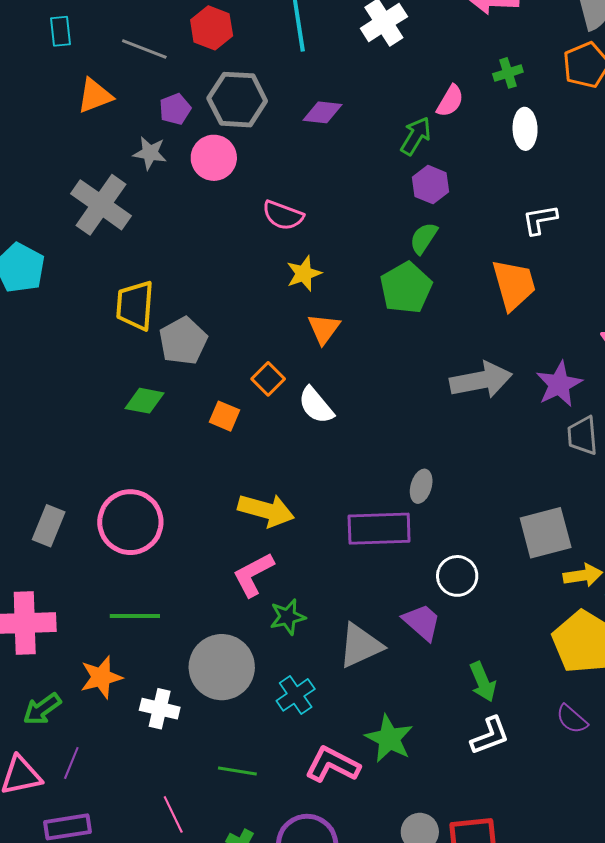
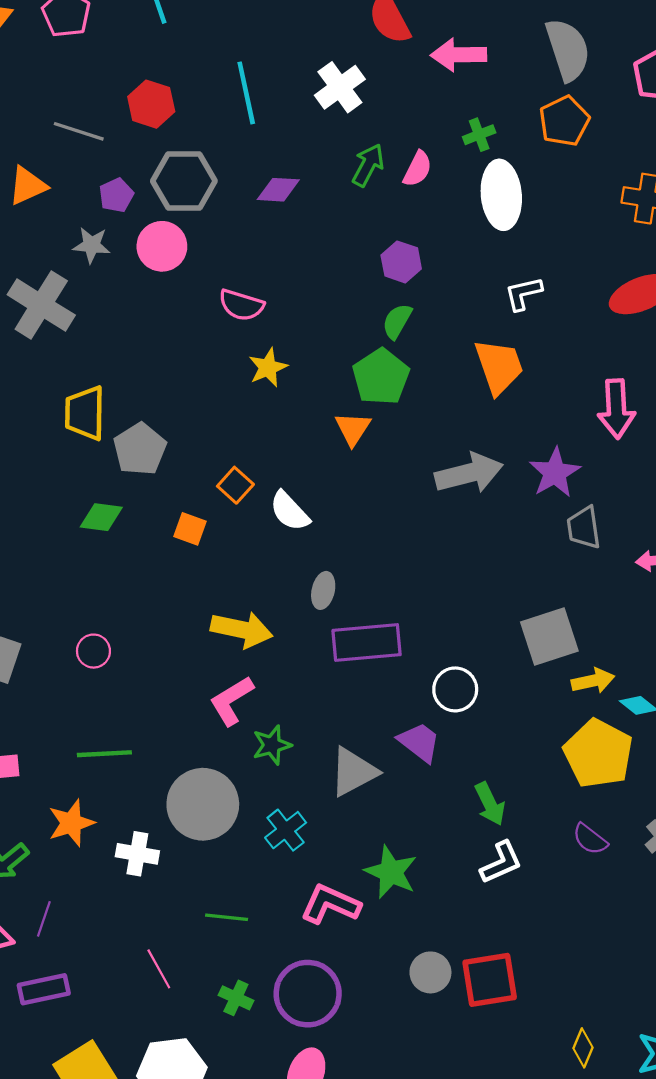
white ellipse: (525, 129) -> (501, 195), size x1.5
green arrow: (416, 136) -> (368, 165), moved
orange triangle: (324, 329) -> (353, 429), moved
gray ellipse: (421, 486) -> (323, 590), moved
pink circle: (130, 522) -> (93, 651), size x0.5

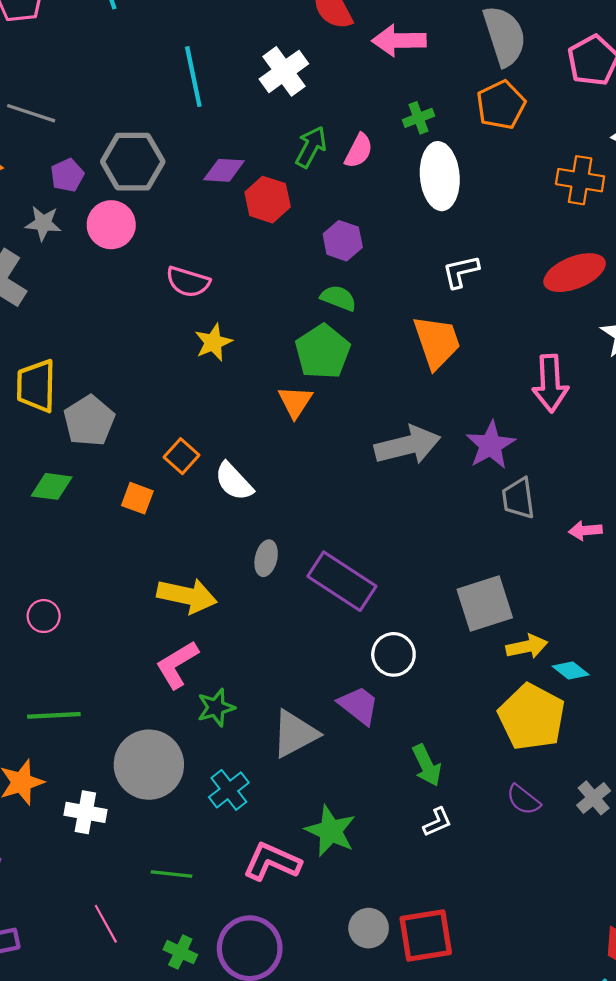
red hexagon: (151, 104) -> (268, 200), moved
green semicircle: (397, 321) -> (338, 298), turned 81
purple rectangle: (367, 642) -> (342, 581), moved, turned 38
white L-shape: (501, 863) -> (437, 822), size x0.7

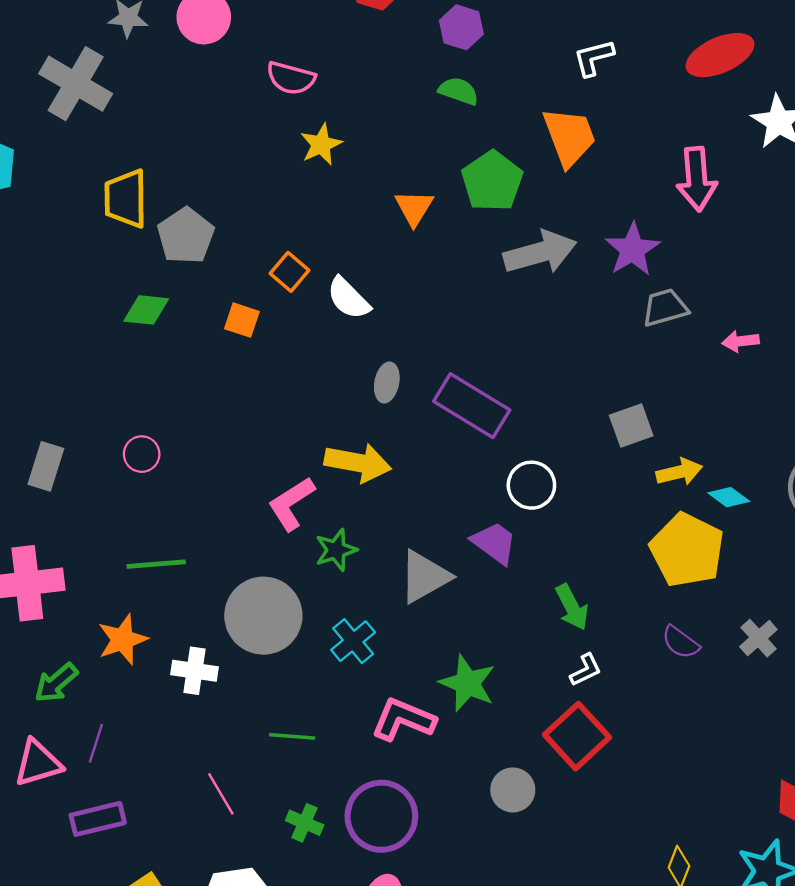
green pentagon: (323, 352) -> (492, 181), moved
gray trapezoid: (518, 498) -> (665, 308), turned 84
yellow arrow: (187, 596) -> (358, 463), moved
gray square: (485, 603) -> (631, 426), size x0.7
red square: (426, 936) -> (577, 736), moved, turned -32

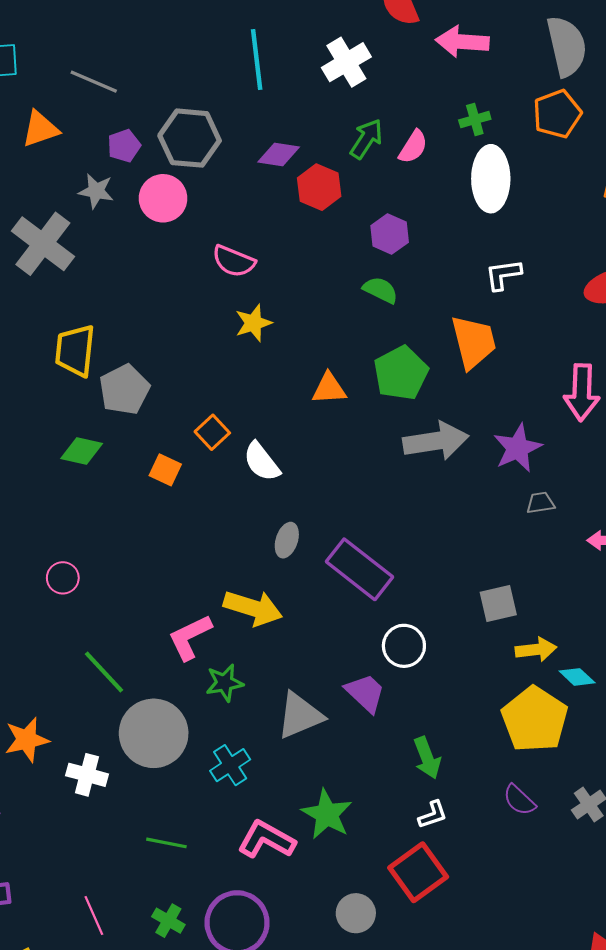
orange triangle: (414, 208) -> (329, 389), turned 48
gray trapezoid: (665, 308) -> (540, 503), size x0.7
green line: (156, 564) -> (104, 672), moved, turned 45
pink line: (221, 794) -> (94, 916), moved

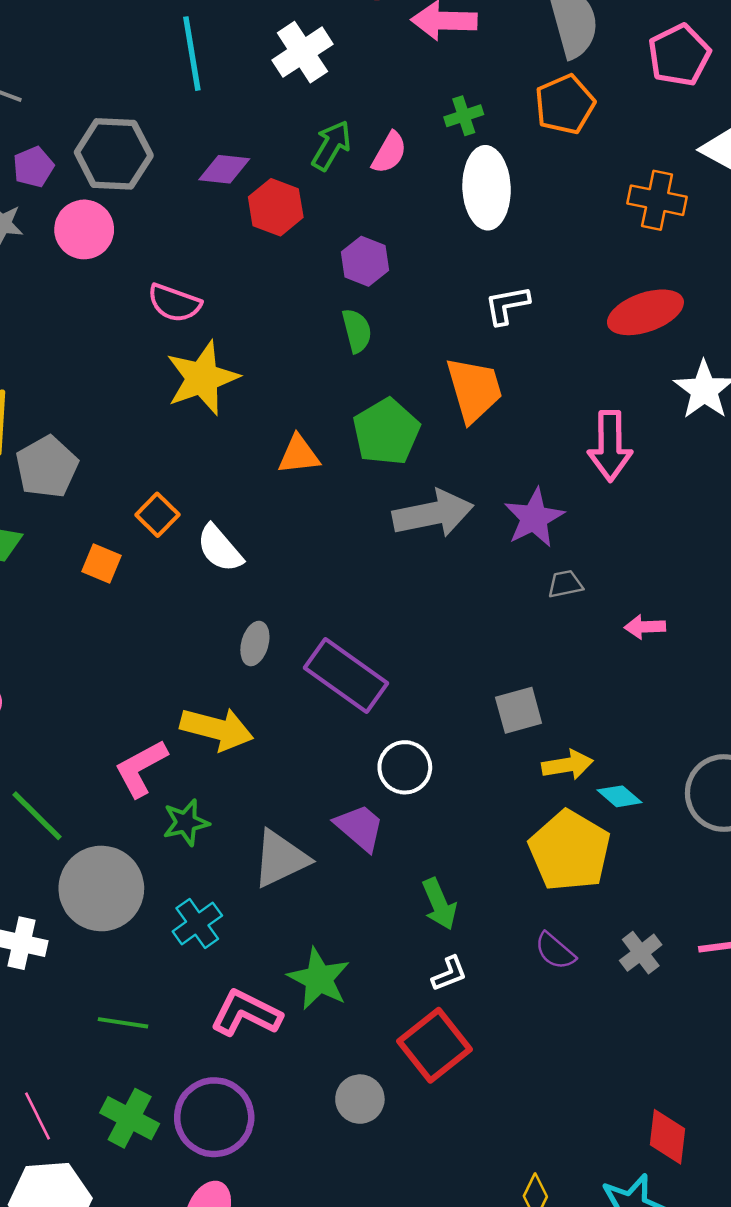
green semicircle: (380, 290) -> (357, 331), turned 52
yellow star: (253, 323) -> (202, 378), size x1.6
green cross: (168, 921) -> (130, 1118), size x1.4

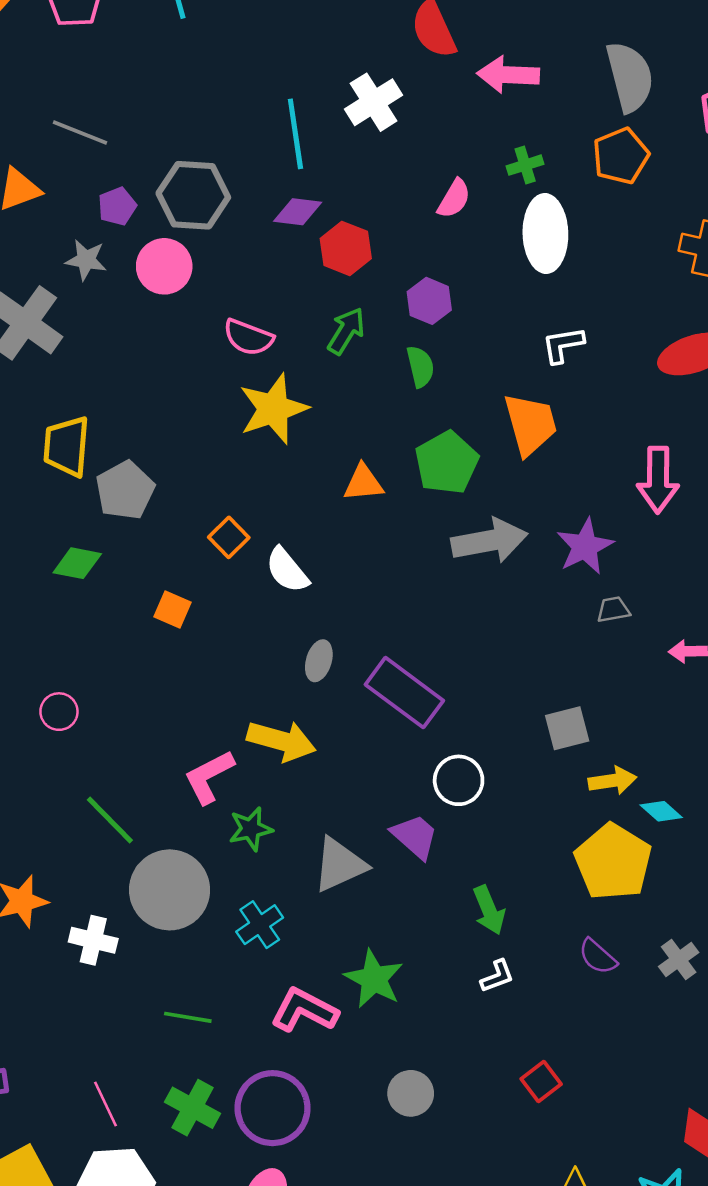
cyan line: (192, 54) -> (295, 134), moved
green arrow: (331, 145) -> (346, 331), moved
orange square: (101, 564) -> (172, 609), moved
red square: (434, 1045) -> (541, 1081), moved, size x0.6

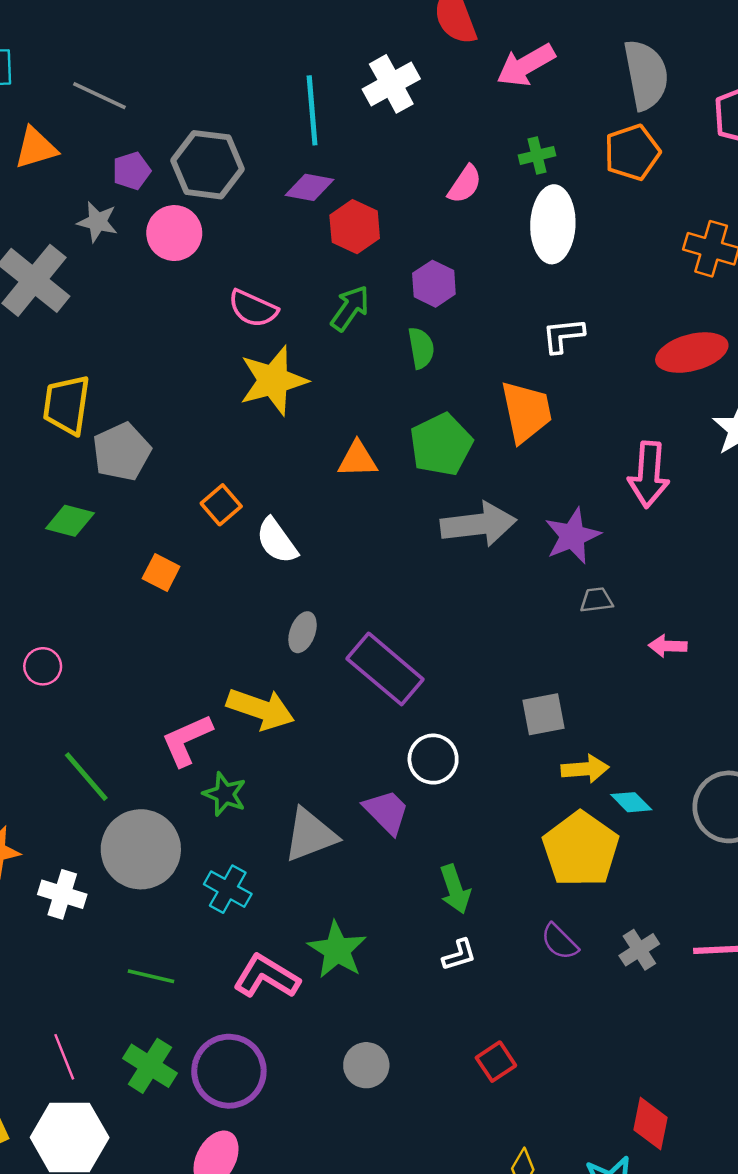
pink arrow: (508, 75) -> (526, 65), turned -36
green star: (251, 829) -> (225, 794), turned 30
cyan cross: (260, 925) -> (228, 889), turned -30

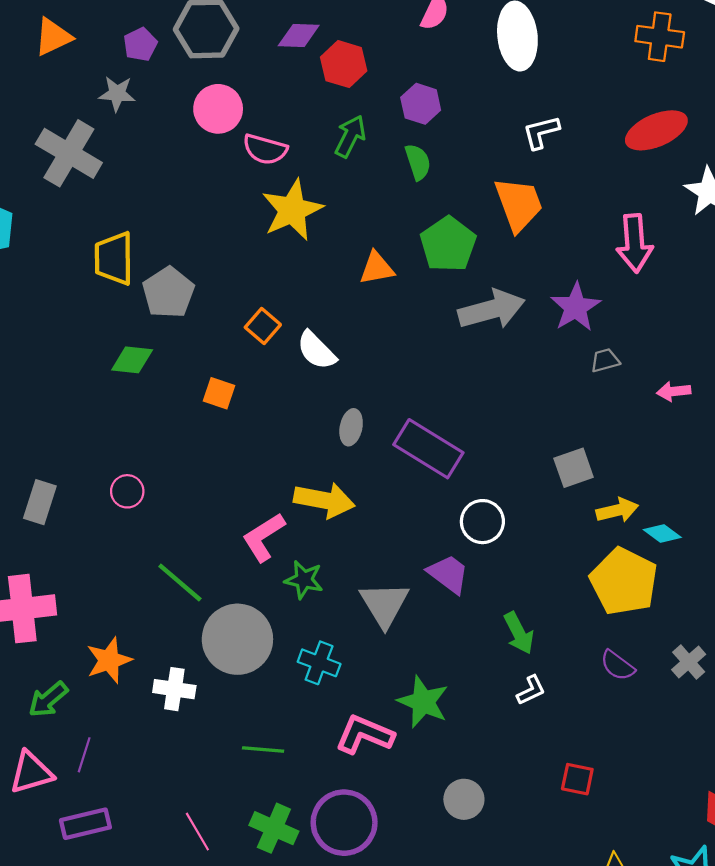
pink circle: (174, 233) -> (218, 109), moved
gray triangle: (310, 835) -> (384, 604), turned -32
red square: (496, 1062) -> (577, 779), turned -36

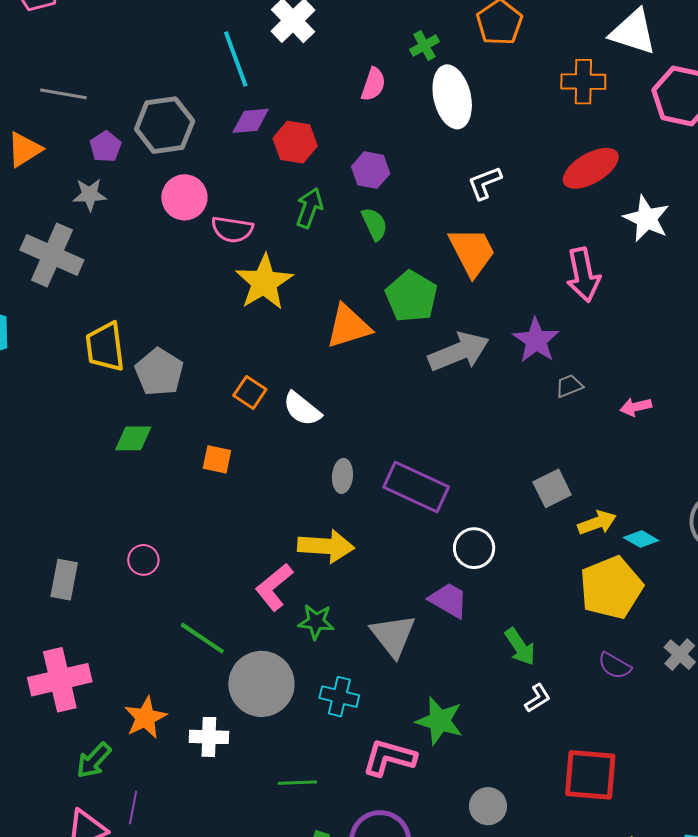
orange triangle: (377, 268) -> (348, 326), size x1.4
yellow pentagon: (624, 581) -> (611, 588), turned 30
red square: (577, 779) -> (590, 775), size x1.8

